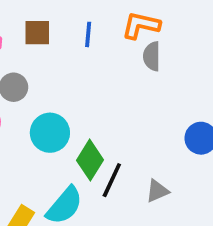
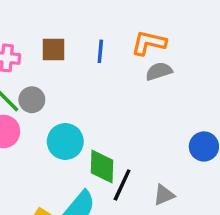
gray semicircle: (152, 56) -> (159, 71), turned 72
green diamond: (90, 160) -> (102, 167), turned -30

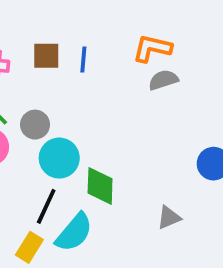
blue line: (100, 51) -> (83, 60), moved
gray circle: (32, 100) -> (35, 125), moved
black line: (122, 185) -> (46, 206), moved

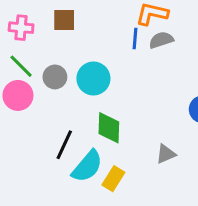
blue line: (83, 60) -> (135, 38), moved
cyan circle: (59, 158) -> (93, 79), moved
yellow rectangle: (29, 247) -> (113, 179), moved

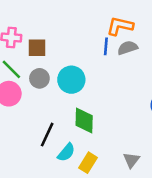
brown square: (64, 20) -> (37, 48), moved
gray triangle: (166, 154) -> (131, 160), moved, turned -30
cyan semicircle: (87, 166) -> (66, 152), size x0.7

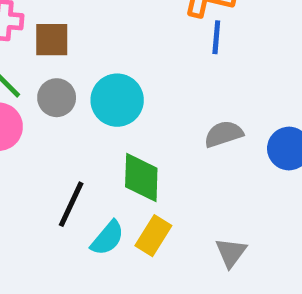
blue line: (106, 46) -> (216, 37), moved
gray semicircle: (128, 48) -> (224, 134), moved
yellow rectangle: (88, 163) -> (153, 236), moved

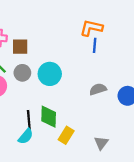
green diamond: (141, 178) -> (49, 117), moved
black line: (71, 204) -> (29, 121), turned -30
cyan semicircle: (107, 238) -> (26, 136), moved

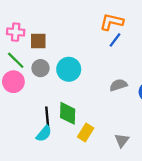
blue line: (95, 45) -> (115, 40), turned 32

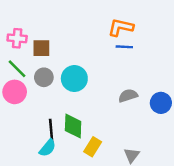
blue line: (115, 40) -> (124, 47), turned 56

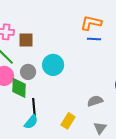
gray circle: (44, 77) -> (28, 72), moved
gray semicircle: (128, 96) -> (95, 101), moved
green diamond: (73, 126) -> (19, 88), moved

